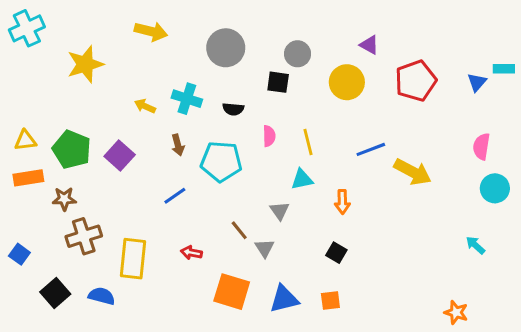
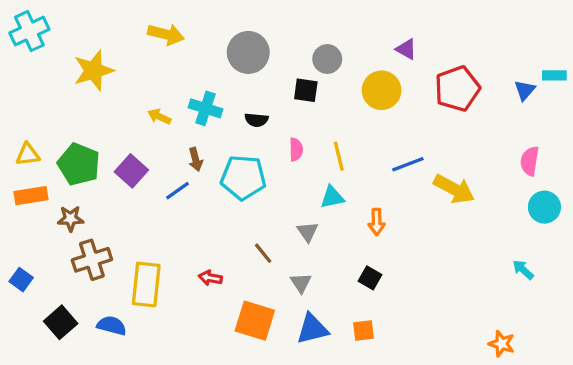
blue line: (175, 196) -> (177, 191), moved
gray triangle: (265, 248) -> (301, 283), moved

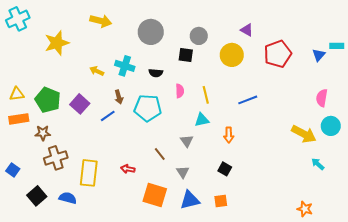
yellow arrow: (454, 189) -> (304, 134), moved

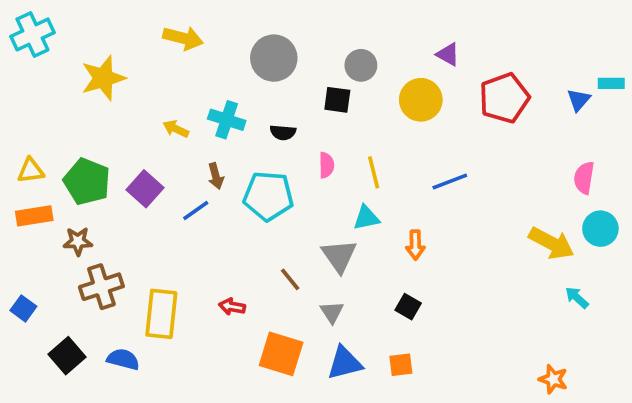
gray triangle: (187, 141) -> (339, 256), size x1.5

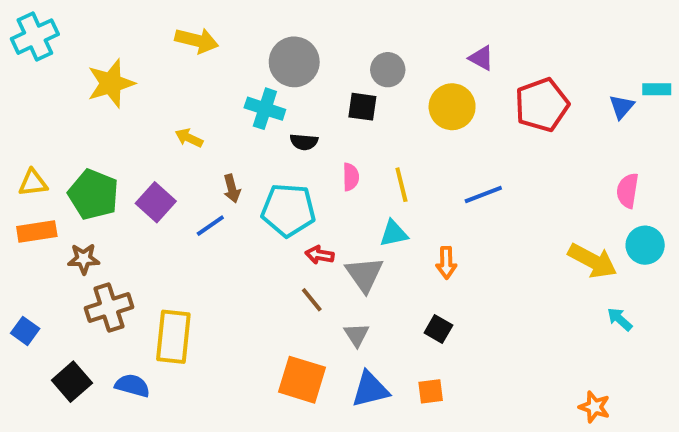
cyan cross: (227, 120) -> (265, 109), moved
red arrow: (232, 307) -> (320, 255), moved

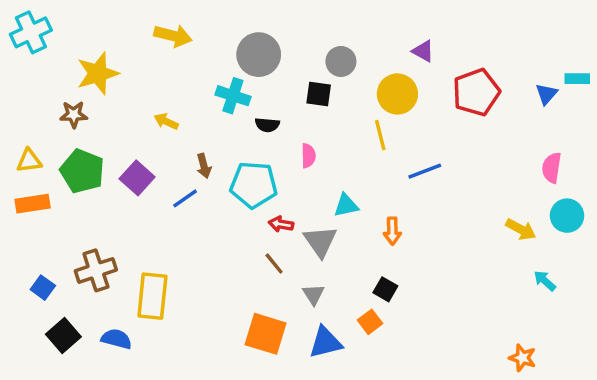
yellow line: (401, 185) -> (380, 135), moved
brown star: (84, 259) -> (74, 115), moved
yellow arrow: (592, 261) -> (521, 229), size x0.7
blue square: (25, 331) -> (43, 288), moved
orange square: (431, 391) -> (370, 322), moved, turned -30

